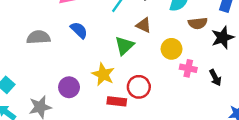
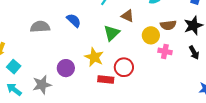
brown semicircle: (198, 23) -> (168, 25), moved
black arrow: (215, 78) -> (194, 53), moved

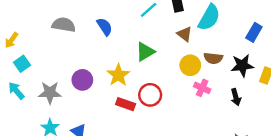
brown triangle: (128, 16) -> (185, 34), moved

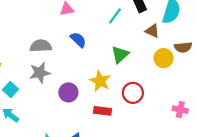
pink cross: (202, 88) -> (180, 110), moved
gray star: (50, 93) -> (40, 73), moved
red rectangle: (126, 104) -> (103, 111), moved

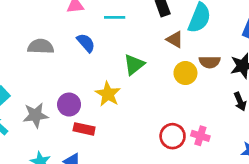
cyan line: (115, 16) -> (115, 17), moved, turned 49
gray star: (40, 73) -> (36, 115), moved
red circle: (133, 93) -> (173, 136), moved
red rectangle: (103, 111) -> (84, 129), moved

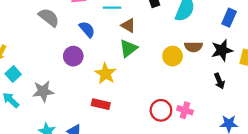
brown triangle: (175, 39) -> (128, 26), moved
gray semicircle: (41, 47) -> (49, 17), moved, turned 35
purple circle: (69, 105) -> (73, 56), moved
red rectangle: (84, 129) -> (101, 104), moved

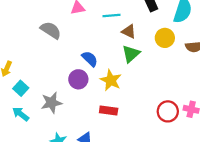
blue semicircle: (87, 29) -> (90, 59), moved
purple circle: (73, 56) -> (78, 79), moved
yellow circle: (173, 56) -> (165, 38), moved

